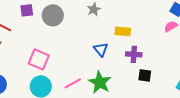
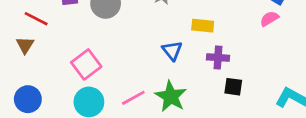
pink square: (39, 59) -> (86, 64), turned 30

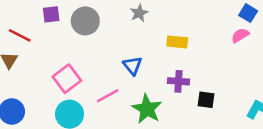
blue triangle: (172, 51) -> (133, 66), moved
purple cross: (218, 58) -> (178, 81), moved
pink line: (133, 98) -> (108, 96), moved

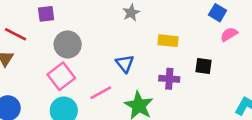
blue square: (248, 13) -> (218, 13), moved
gray circle: (85, 21) -> (68, 44), moved
black square: (206, 100) -> (204, 66), moved

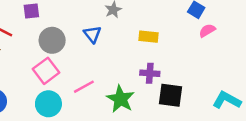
blue triangle: (125, 64) -> (92, 34), moved
black square: (204, 66) -> (171, 95), moved, size x1.5

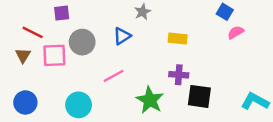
blue triangle: (92, 34) -> (122, 36), turned 36
pink square: (46, 71) -> (54, 55), moved, turned 35
pink line: (84, 87) -> (114, 76), moved

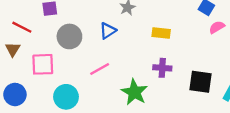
pink square: (54, 55) -> (43, 64), moved
black square: (199, 96) -> (201, 82), moved

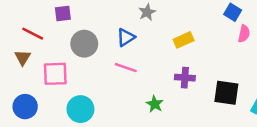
pink semicircle: (217, 27) -> (244, 34), turned 133
yellow rectangle: (161, 33) -> (184, 40), turned -30
pink line: (100, 69) -> (126, 68), moved, turned 48
green star: (134, 92) -> (155, 104), size x0.6

